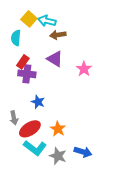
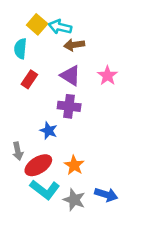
pink star: (84, 69) -> (107, 76), moved
purple cross: (27, 74) -> (69, 106), moved

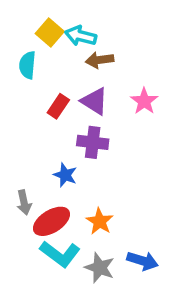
red rectangle: (29, 79) -> (58, 106), moved

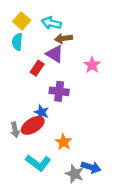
yellow square: (50, 32) -> (22, 21), moved
purple triangle: (94, 101) -> (55, 54), moved
red ellipse: (51, 221) -> (33, 125), moved
gray star: (100, 268) -> (75, 174), moved

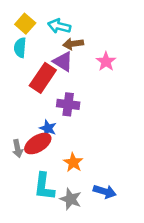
pink star: (92, 65) -> (106, 61), moved
red rectangle: (37, 68) -> (43, 78), size x1.6
cyan L-shape: (38, 163) -> (44, 186), turned 60
gray star: (75, 174) -> (71, 199), moved

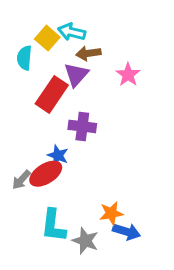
yellow square: (25, 24) -> (47, 38), moved
purple triangle: (63, 61) -> (76, 75), turned 40
gray arrow: (18, 149) -> (21, 180), turned 54
orange star: (73, 162) -> (111, 213), moved, turned 30

